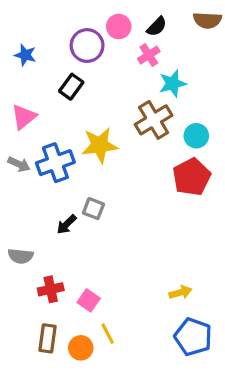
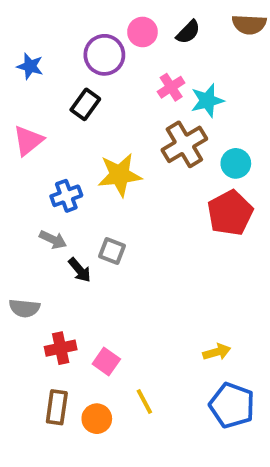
pink cross: (149, 55) -> (171, 87), moved
blue cross: (55, 163) -> (66, 196), size x0.7
gray arrow: (19, 164) -> (53, 240), moved
black arrow: (66, 224) -> (80, 270), turned -85
yellow line: (108, 334) -> (144, 401), moved

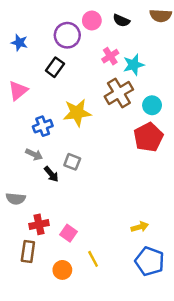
black semicircle: (188, 32) -> (121, 20), turned 70
brown rectangle: (57, 407) -> (28, 252), moved

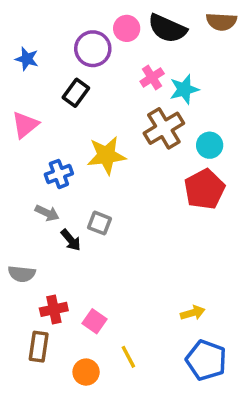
black semicircle: (121, 20) -> (167, 28), size x1.6

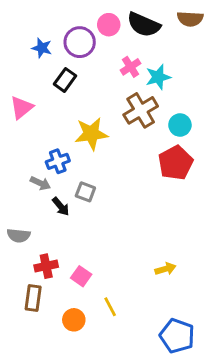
blue star: (27, 59) -> (42, 48), moved
blue cross: (59, 174) -> (58, 161), moved
blue pentagon: (206, 360) -> (177, 336), moved

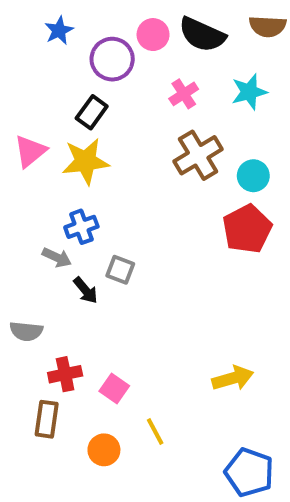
blue star: (42, 48) -> (59, 30), moved, turned 30
cyan star: (158, 77) -> (249, 92), moved
yellow star: (91, 134) -> (86, 161), moved
yellow arrow: (165, 269) -> (233, 378), size x1.4

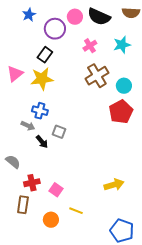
blue cross: (81, 227) -> (40, 111), turned 35
gray semicircle: (26, 331) -> (13, 162), turned -147
yellow line: (155, 431) -> (76, 211), turned -40

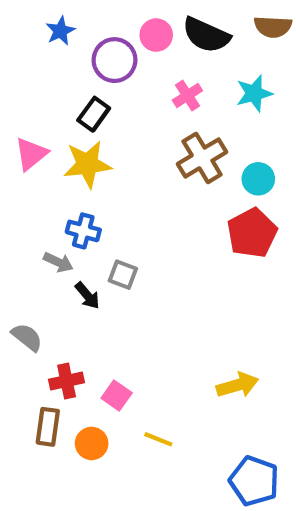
orange circle: (51, 220) -> (92, 443), moved

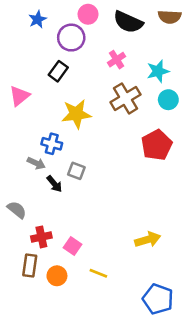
pink circle: (156, 35) -> (88, 14), moved
cyan star: (254, 93) -> (158, 71), moved
yellow star: (87, 164) -> (76, 114), moved
cyan circle: (258, 179) -> (168, 100), moved

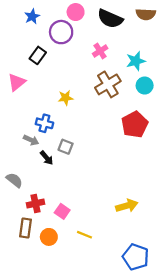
black rectangle: (58, 71) -> (38, 55), moved
yellow star: (76, 114) -> (66, 98), size x0.6

